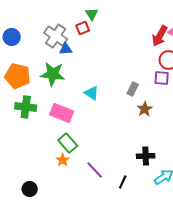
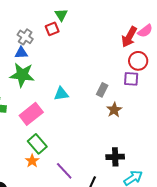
gray cross: (56, 36) -> (25, 37), size x0.7
blue triangle: (66, 49) -> (21, 53), moved
cyan triangle: (92, 93) -> (61, 94), turned -42
pink rectangle: (62, 113) -> (31, 114), turned -60

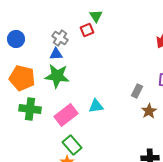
cyan triangle: (61, 94) -> (96, 106), moved

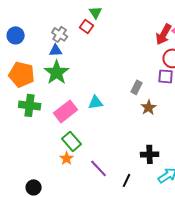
red square: (87, 30) -> (87, 26), turned -32
green star: (57, 76) -> (57, 72), turned 30

